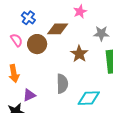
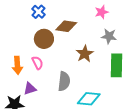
pink star: (80, 12) -> (102, 12), moved
pink semicircle: (17, 40) -> (37, 63), moved

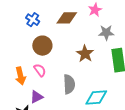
brown diamond: (66, 26) -> (67, 18), moved

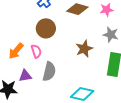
orange arrow: (20, 76) -> (16, 51), turned 36
gray semicircle: (69, 84) -> (49, 71), moved

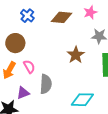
brown circle: (46, 28) -> (15, 43), moved

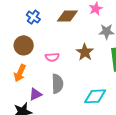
pink semicircle: (29, 67) -> (52, 57), moved, turned 120

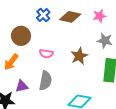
blue cross: (33, 17) -> (43, 15), moved

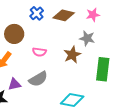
gray star: (105, 41) -> (87, 38), moved
gray semicircle: (45, 81) -> (38, 79), turned 48

